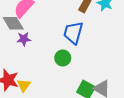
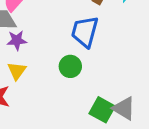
yellow triangle: (24, 85) -> (17, 71), moved

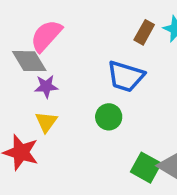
blue trapezoid: (85, 32) -> (126, 76), turned -88

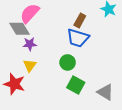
brown rectangle: (144, 32) -> (80, 20), moved
green square: (146, 168) -> (76, 85), moved

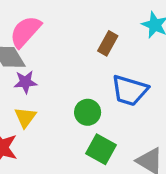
blue trapezoid: (78, 38) -> (130, 90), moved

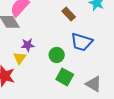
brown rectangle: (108, 43) -> (69, 14), turned -72
purple star: (25, 82) -> (28, 45), moved

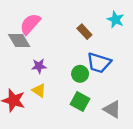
green circle: (57, 55) -> (80, 74), moved
yellow triangle: (20, 58) -> (39, 90), moved, turned -32

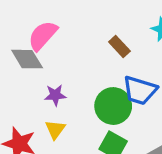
green circle: (80, 74) -> (113, 106), size x1.5
yellow triangle: (39, 90) -> (55, 129), turned 32

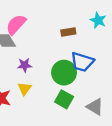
brown rectangle: (119, 46) -> (68, 32), turned -56

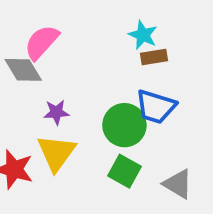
cyan star: (98, 20) -> (143, 35), moved
brown rectangle: (68, 32) -> (154, 57), moved
yellow triangle: (25, 89) -> (56, 153), size x1.6

